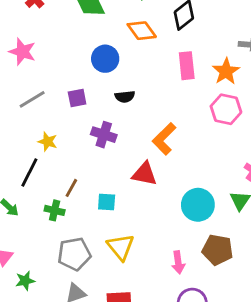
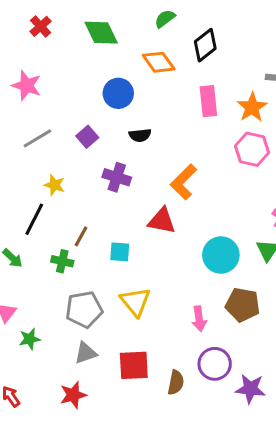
purple square: (77, 98) -> (87, 137), turned -30

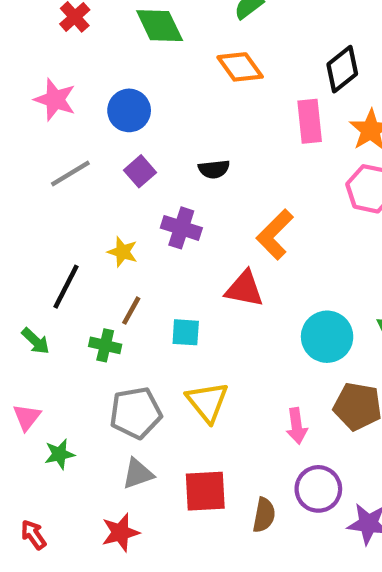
black diamond: (205, 45) -> (342, 69), moved
blue circle: (118, 93) -> (129, 110), moved
yellow star: (55, 185) -> (123, 252), moved

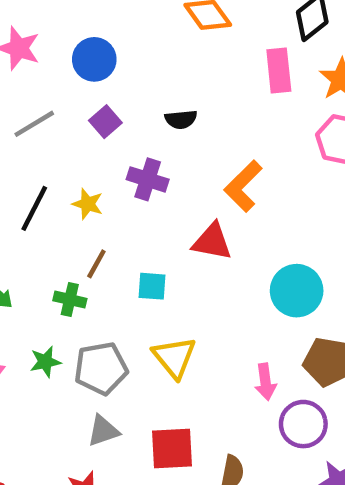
black line: (66, 287) -> (34, 208), moved
green star: (59, 454) -> (45, 362), moved
purple circle: (318, 489) -> (303, 424), moved

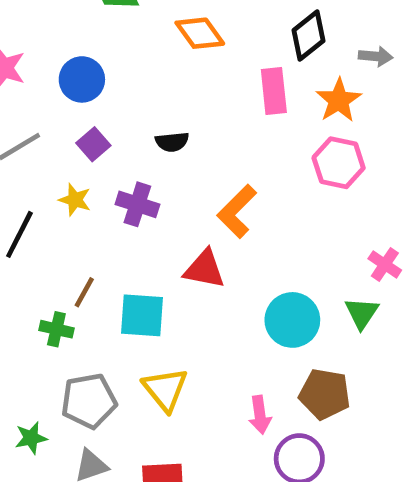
yellow star: (88, 204) -> (75, 200), moved
cyan square: (152, 286) -> (142, 315), size x1.5
green star: (45, 362) -> (31, 438), moved

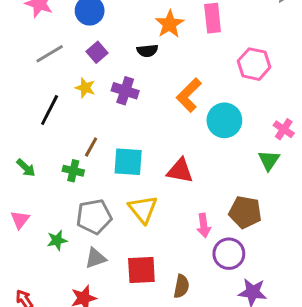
orange star: (339, 100) -> (170, 24), moved
red triangle: (204, 269) -> (180, 171), moved
cyan circle: (292, 320) -> (224, 120), moved

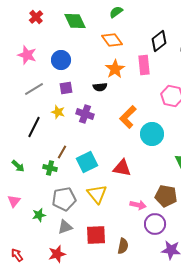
purple square: (97, 52) -> (66, 88), turned 32
cyan square: (128, 162) -> (87, 162), turned -30
pink arrow: (204, 226) -> (138, 205), turned -70

